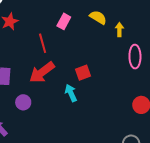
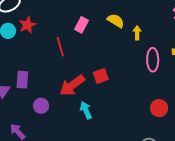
red arrow: (42, 72) -> (72, 85), moved
cyan arrow: (71, 93) -> (86, 110), moved

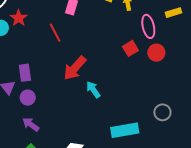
red square: (101, 76) -> (130, 48), moved
purple circle: (41, 106) -> (28, 98), moved
red circle: (159, 108) -> (156, 53), moved

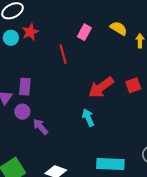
red arrow: (75, 68) -> (101, 87), moved
purple arrow: (31, 124) -> (40, 127), moved

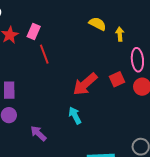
pink rectangle: (84, 32) -> (34, 31), moved
purple arrow: (40, 127) -> (38, 133), moved

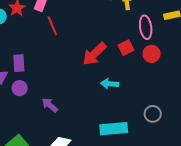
cyan arrow: (75, 115) -> (110, 84), moved, turned -54

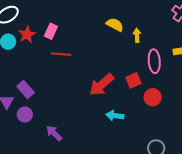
red line: (52, 26) -> (61, 54), turned -66
red circle: (152, 54) -> (153, 97), moved
purple rectangle: (19, 63) -> (26, 90), turned -42

